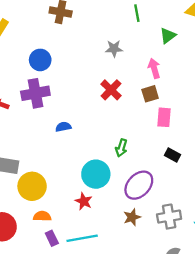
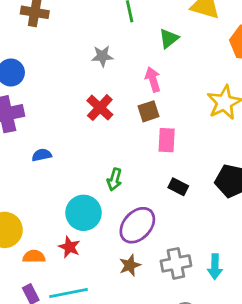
orange semicircle: (42, 216) -> (34, 256), moved

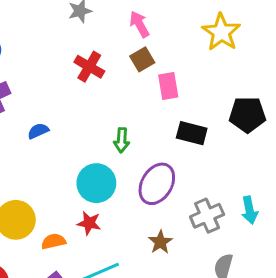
black rectangle: (178, 187) -> (192, 133), size x1.4
brown star: (130, 265) -> (160, 242), moved

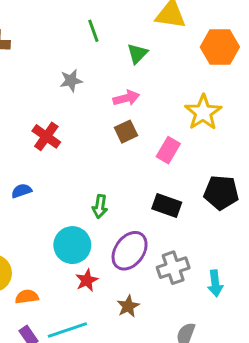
pink arrow: (139, 24) -> (126, 98), turned 100
red cross: (89, 67) -> (46, 136), moved
pink rectangle: (168, 86) -> (168, 150), moved, turned 35
gray cross: (207, 216) -> (173, 268), moved
red star: (89, 223) -> (87, 280), moved, turned 30

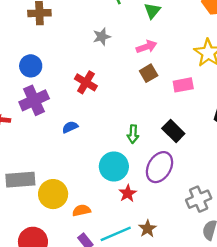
pink rectangle: (168, 150) -> (183, 85), turned 54
black rectangle: (167, 206) -> (173, 131), moved, turned 30
gray cross: (173, 268) -> (199, 199), moved
brown star: (128, 306) -> (147, 229), moved

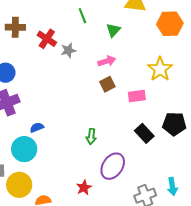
red cross: (86, 82) -> (47, 39), moved
black rectangle: (173, 131) -> (144, 133), moved
cyan circle: (114, 166) -> (24, 149), moved

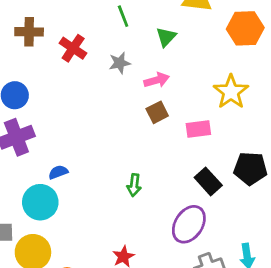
gray star: (68, 50) -> (120, 63), moved
purple ellipse: (113, 166) -> (189, 224), moved

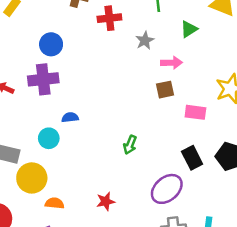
red cross: (73, 48) -> (109, 18), turned 35
gray star: (120, 63) -> (145, 41), turned -30
cyan circle: (40, 202) -> (49, 138), size x0.7

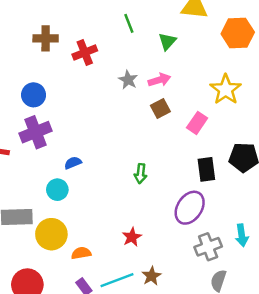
gray star: (145, 41) -> (128, 80), moved
pink rectangle: (195, 112) -> (197, 123), turned -48
black rectangle: (192, 158) -> (206, 169), turned 35

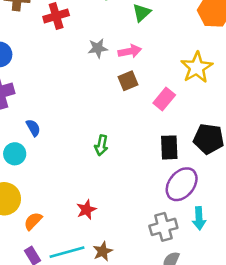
gray star: (128, 80) -> (98, 48), turned 30
blue semicircle: (73, 163) -> (33, 128), turned 77
purple ellipse: (190, 208) -> (182, 184), moved
orange semicircle: (81, 253) -> (33, 221), turned -42

